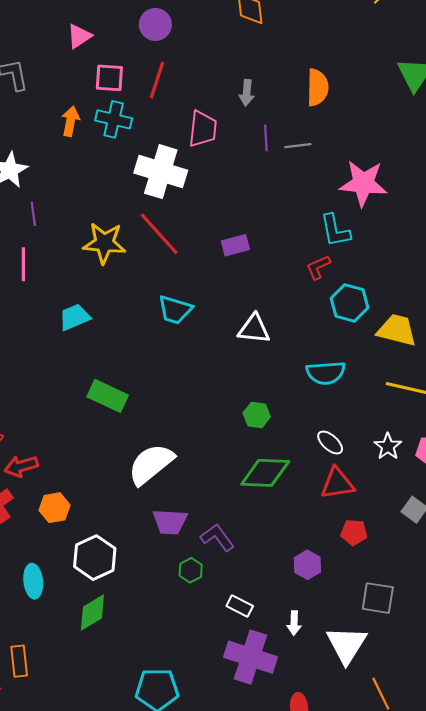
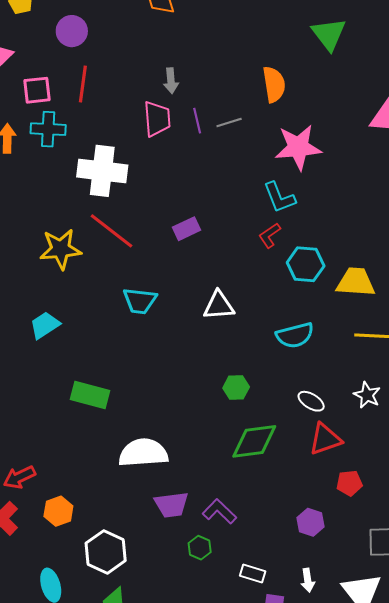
orange semicircle: (318, 88) -> (274, 84), moved
pink trapezoid: (203, 129) -> (157, 119), moved
white semicircle: (151, 464) -> (143, 453), turned 45

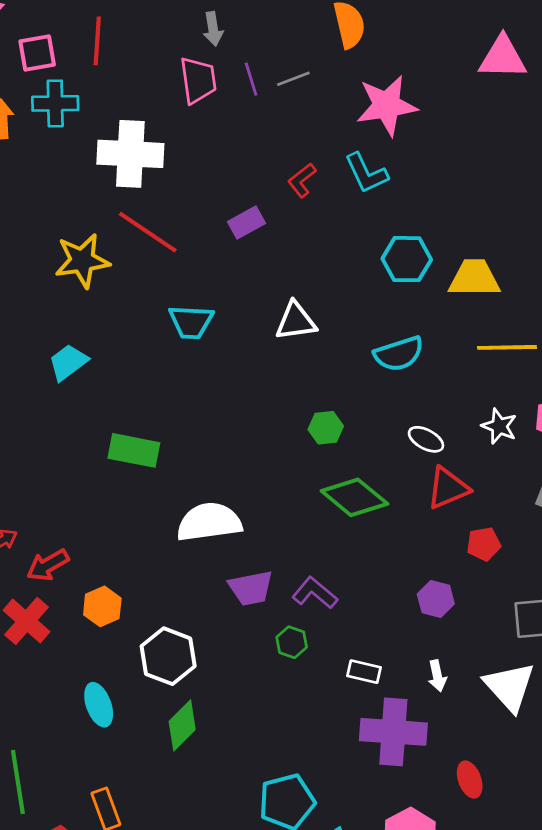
red L-shape: (269, 235) -> (302, 180), moved
green diamond: (254, 441) -> (354, 497), turned 51

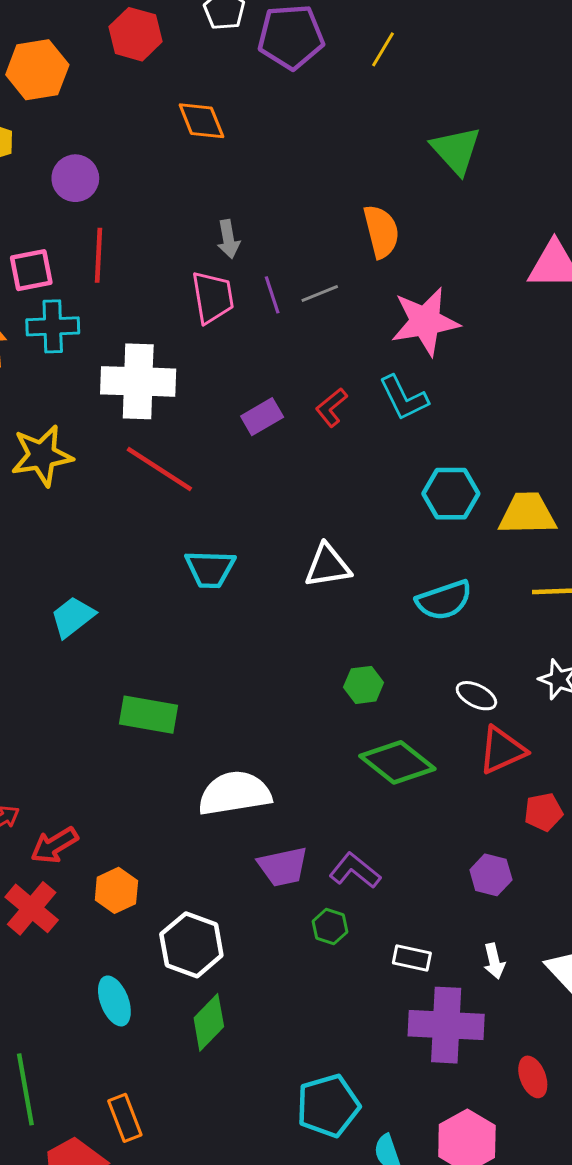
purple rectangle: (246, 223) -> (262, 417), moved
yellow star: (82, 261) -> (42, 456), moved

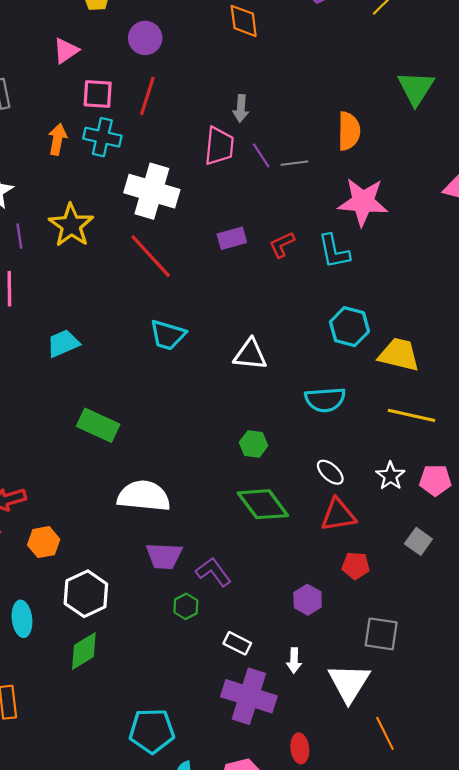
purple line: (272, 295) -> (261, 155), turned -30
yellow star: (42, 456) -> (71, 225), turned 30

